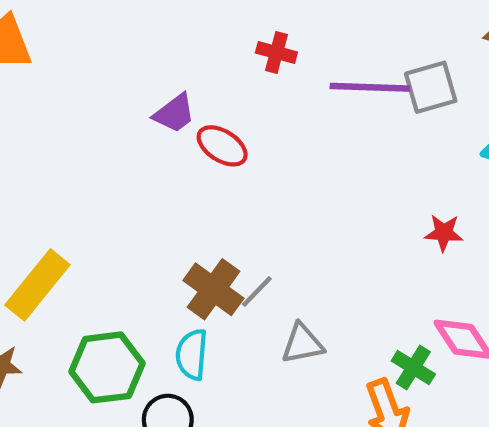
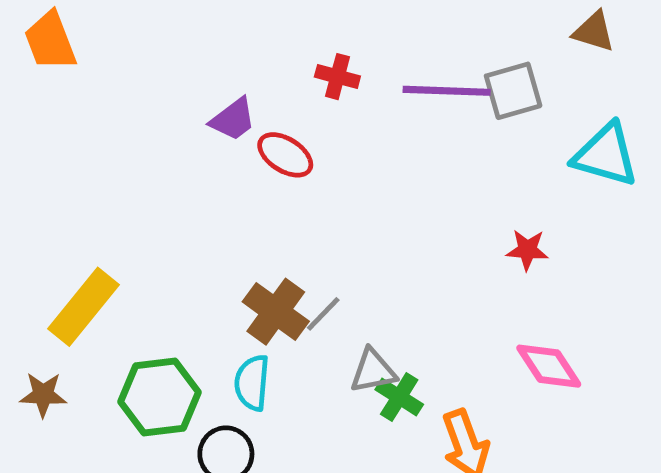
red cross: (276, 52) -> (337, 77), moved
green cross: (413, 367) -> (399, 397), moved

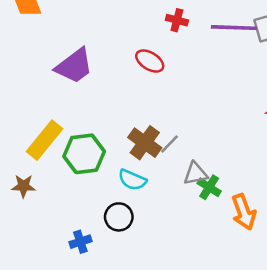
purple trapezoid: (233, 119) -> (74, 66), moved, size x1.6
cyan semicircle: (252, 383) -> (132, 180), turned -72
green hexagon: (159, 397) -> (84, 154), moved

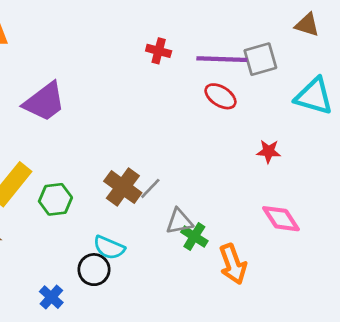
red ellipse: (150, 61) -> (220, 96), moved
green hexagon: (84, 154) -> (55, 199), size x0.7
cyan semicircle: (132, 180) -> (109, 248), moved
blue cross: (80, 242) -> (51, 297), turned -30

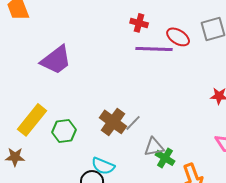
purple line: (222, 59) -> (154, 49), moved
red ellipse: (220, 96) -> (178, 37), moved

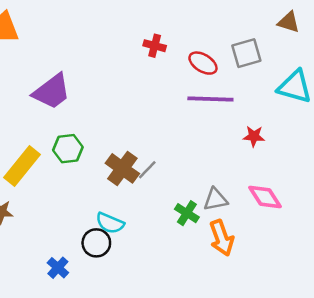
purple line: (154, 49) -> (210, 99), moved
green hexagon: (64, 131) -> (68, 149), moved
gray triangle: (154, 147) -> (215, 199), moved

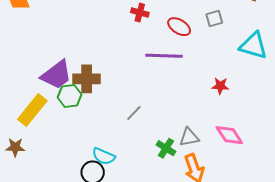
gray square: (246, 53) -> (214, 19), size x0.7
purple trapezoid: (52, 92) -> (56, 75), moved
purple line: (210, 99) -> (164, 56), moved
brown cross: (122, 168) -> (87, 79), moved, turned -36

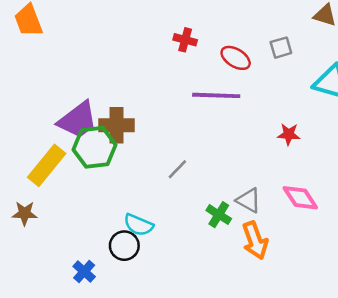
green hexagon: (69, 96) -> (95, 147), size x1.4
gray triangle: (189, 137) -> (249, 200), turned 40

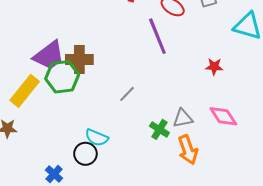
purple line: (216, 95) -> (157, 36), turned 66
gray triangle: (249, 200) -> (183, 118), turned -40

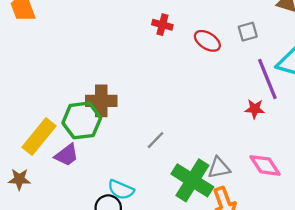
purple line: (157, 36) -> (267, 79), moved
purple trapezoid: (49, 55) -> (67, 155), moved, size x0.7
green cross: (159, 129) -> (192, 180), size x1.8

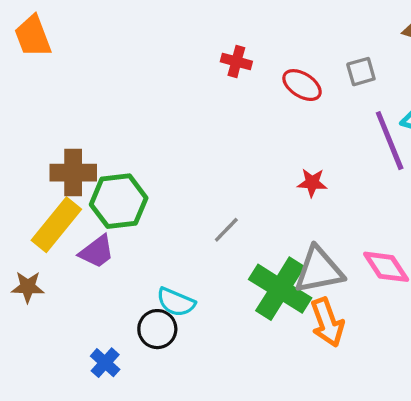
brown cross: (101, 101) -> (73, 173), moved
red star: (255, 109) -> (312, 183), moved
gray triangle: (219, 168) -> (319, 270), size x1.5

